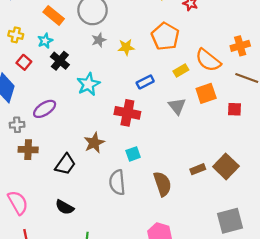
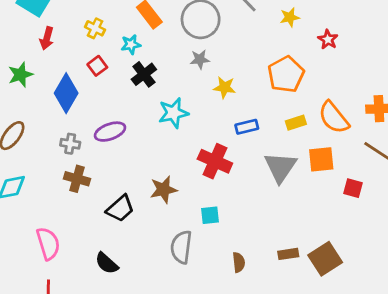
yellow star: (126, 47) -> (224, 87), moved
gray triangle: (177, 106) -> (280, 167), size x1.4
brown semicircle: (162, 184) -> (239, 262), size x0.6

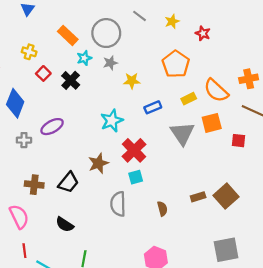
cyan star: (131, 44) -> (84, 58), moved
red square: (97, 66) -> (43, 73), moved
cyan star: (173, 113) -> (112, 121), moved
red cross: (215, 161) -> (134, 150), moved, turned 30
brown cross: (77, 179) -> (34, 185), moved

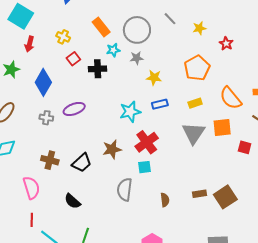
black cross: (71, 80) -> (98, 69), turned 36
yellow rectangle: (189, 99) -> (195, 103), moved
blue rectangle: (153, 107) -> (160, 104), moved

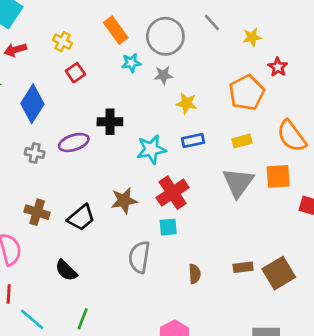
red star: (226, 43) -> (278, 67), moved
red arrow: (29, 44) -> (15, 50), turned 56
black cross: (98, 69) -> (110, 122), moved

